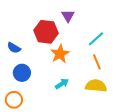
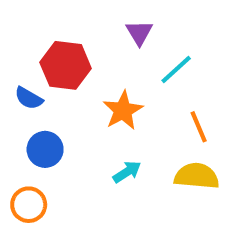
red hexagon: (46, 32) -> (66, 65), moved
cyan line: (96, 39) -> (176, 70), moved

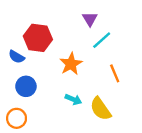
purple triangle: (139, 33) -> (90, 19), moved
cyan arrow: (127, 172) -> (73, 99), turned 56
yellow semicircle: (197, 176) -> (101, 109), moved, turned -130

